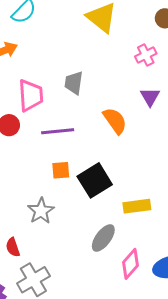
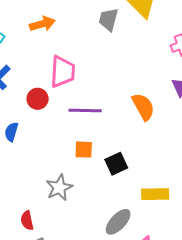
gray trapezoid: (74, 83) -> (109, 19), moved
black square: (95, 180) -> (116, 164), size x0.7

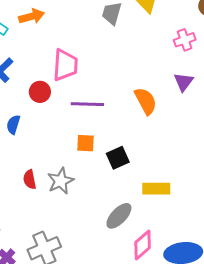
orange arrow: (42, 24) -> (32, 16), moved
red semicircle: (27, 220) -> (30, 179), moved

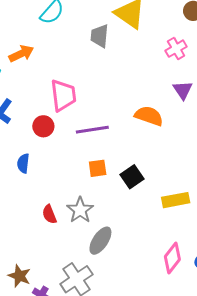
orange semicircle: (146, 101) -> (149, 116), turned -32
gray ellipse: (119, 216) -> (100, 241), moved

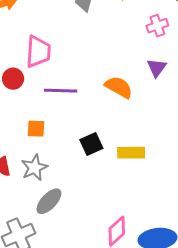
orange square: (98, 168) -> (36, 129), moved
yellow rectangle: (176, 200) -> (131, 153), moved

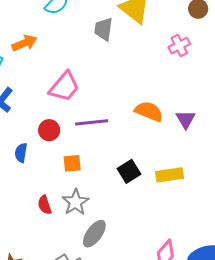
pink trapezoid: (38, 52) -> (64, 87), turned 44
purple triangle: (157, 68) -> (186, 119), moved
red circle: (13, 79) -> (49, 130), moved

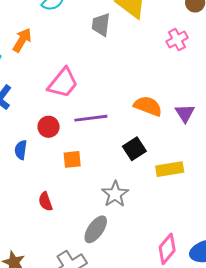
orange arrow: (24, 43) -> (22, 40), turned -35
black square: (129, 171) -> (134, 149), moved
gray star: (76, 202) -> (115, 194), moved

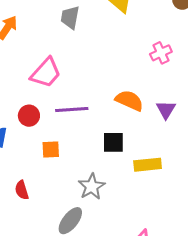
gray trapezoid: (101, 25) -> (70, 17), moved
pink cross: (177, 40) -> (161, 53), moved
black square: (134, 149) -> (113, 142), turned 30

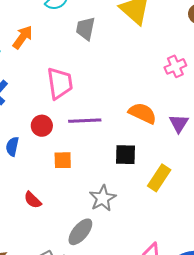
pink trapezoid: (46, 73) -> (60, 83), turned -52
yellow rectangle: (148, 165) -> (159, 178), turned -52
red semicircle: (22, 190) -> (33, 200), turned -30

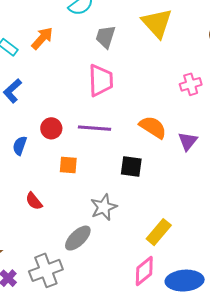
pink trapezoid: (60, 83) -> (101, 80), moved
yellow rectangle: (159, 178) -> (159, 232), moved

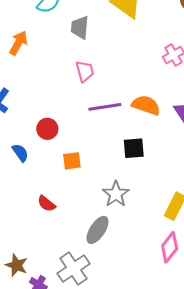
pink trapezoid: (101, 80) -> (85, 71), size x0.7
purple line: (95, 128) -> (105, 107), moved
blue semicircle: (20, 146) -> (20, 153), turned 138

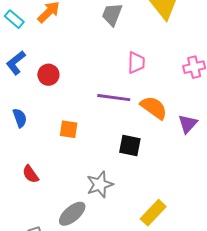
pink trapezoid: (85, 71) -> (136, 63), moved
red circle: (47, 129) -> (48, 75), moved
orange square: (72, 161) -> (69, 129), moved

